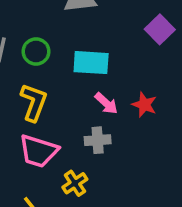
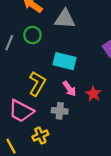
green circle: (36, 51) -> (32, 35), moved
yellow L-shape: (34, 102) -> (37, 84), moved

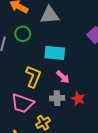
red star: (93, 94) -> (78, 99), moved

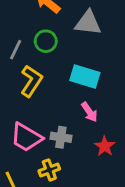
yellow L-shape: (33, 77) -> (31, 81), moved
gray cross: (57, 98) -> (61, 137), moved

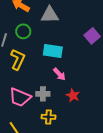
yellow cross: (49, 170) -> (48, 117), moved, turned 32

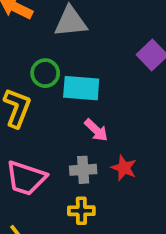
green circle: (23, 31) -> (45, 73), moved
gray cross: (43, 94) -> (83, 170), moved

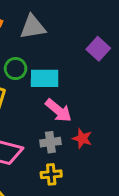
pink arrow: (96, 130) -> (58, 110), size x1.4

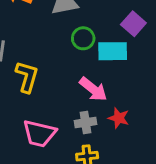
green circle: (16, 69) -> (83, 38), moved
cyan rectangle: (45, 78) -> (113, 51), moved

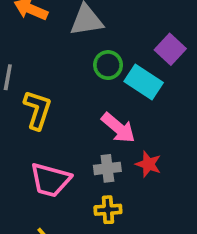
cyan rectangle: (113, 51) -> (144, 82), turned 32

